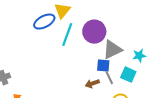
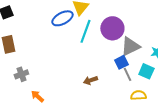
blue square: (103, 66) -> (121, 62), turned -32
brown arrow: (92, 84) -> (90, 80), moved

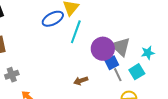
purple circle: (112, 28) -> (103, 49), moved
gray triangle: (130, 46) -> (121, 47), turned -50
cyan square: (146, 71) -> (137, 72), turned 35

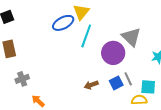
gray triangle: (121, 47) -> (131, 37), moved
blue square: (112, 63) -> (116, 83), moved
cyan square: (137, 72) -> (148, 87), moved, turned 35

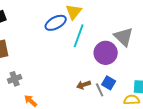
gray line: (128, 79) -> (100, 90), moved
blue square: (116, 83) -> (109, 83), turned -32

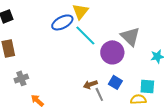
cyan line: (79, 36) -> (85, 35), turned -65
gray line: (100, 90) -> (99, 94), moved

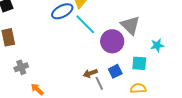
blue square: (115, 82) -> (115, 71), turned 32
cyan square: (147, 86) -> (139, 63), moved

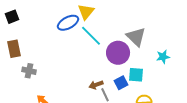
cyan square: (139, 63) -> (136, 75), moved
gray cross: (21, 67) -> (29, 71), moved, turned 32

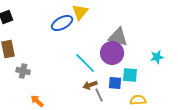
cyan line: (91, 36) -> (85, 63), moved
gray triangle: (136, 37) -> (118, 37), moved, turned -30
blue square: (121, 83) -> (115, 83), turned 32

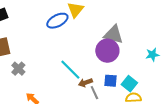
cyan line: (85, 63) -> (70, 70), moved
gray cross: (23, 71) -> (18, 69), turned 32
cyan square: (130, 75) -> (129, 84), moved, turned 35

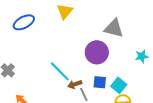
blue ellipse: (57, 21) -> (24, 22), moved
gray triangle: (113, 35) -> (114, 28), moved

